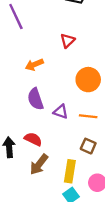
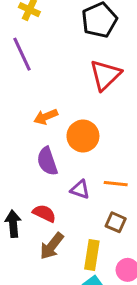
red triangle: (68, 41) -> (105, 75), moved, size x1.6
orange circle: (88, 80) -> (83, 136), moved
purple triangle: (61, 112) -> (80, 190), moved

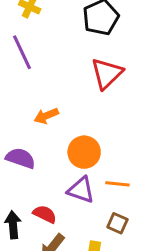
orange circle: (83, 136) -> (84, 152), moved
purple semicircle: (47, 161) -> (21, 158), moved, turned 128
purple triangle: (80, 190) -> (81, 190), size x1.4

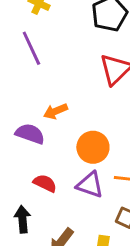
purple semicircle: (21, 158) -> (30, 134), moved
red semicircle: (45, 214) -> (45, 183), moved

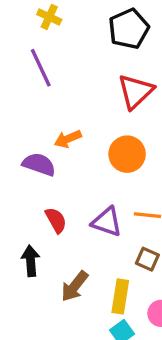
orange circle: (93, 147) -> (127, 154), moved
red semicircle: (45, 183) -> (56, 220), turned 35

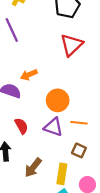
orange circle: (127, 154) -> (58, 100), moved

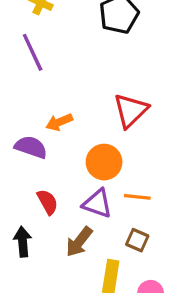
red triangle: (71, 45) -> (131, 111), moved
brown arrow: (33, 168) -> (79, 242), moved

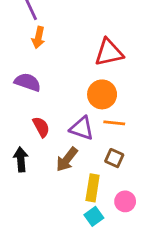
red triangle: (131, 111) -> (109, 52), turned 32
orange arrow: (59, 122) -> (38, 38), moved, turned -55
orange circle: (104, 162) -> (102, 94), moved

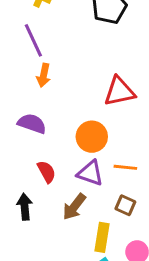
orange circle: (102, 94) -> (92, 137), moved

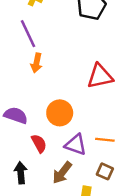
purple semicircle: (32, 124) -> (16, 115), moved
orange circle: (92, 137) -> (60, 113), moved

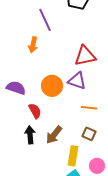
purple line: (28, 34) -> (45, 20), moved
purple triangle: (76, 145) -> (77, 81), moved
black arrow: (21, 173) -> (30, 135), moved

